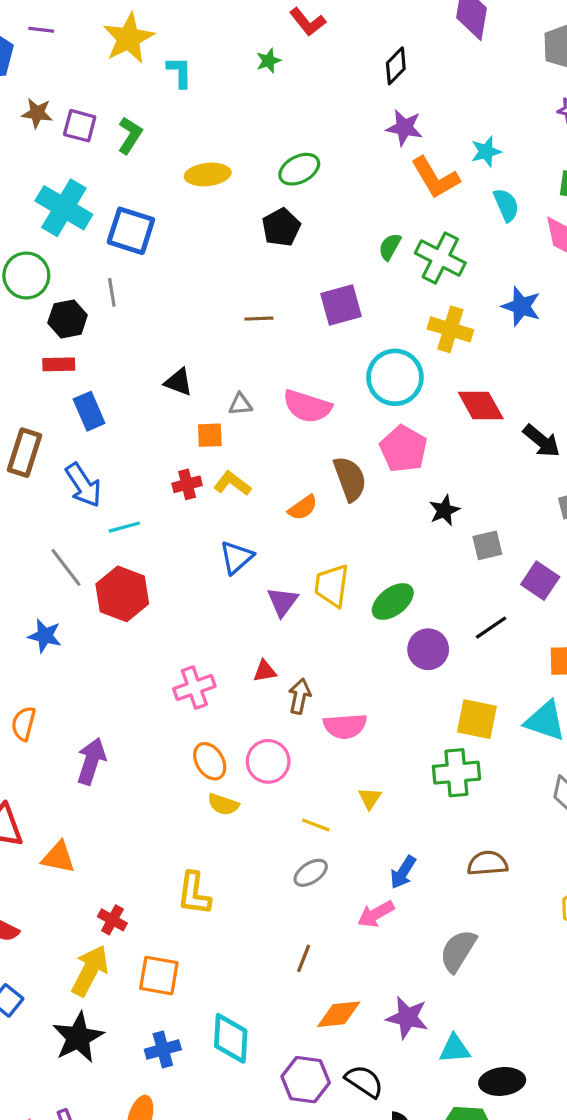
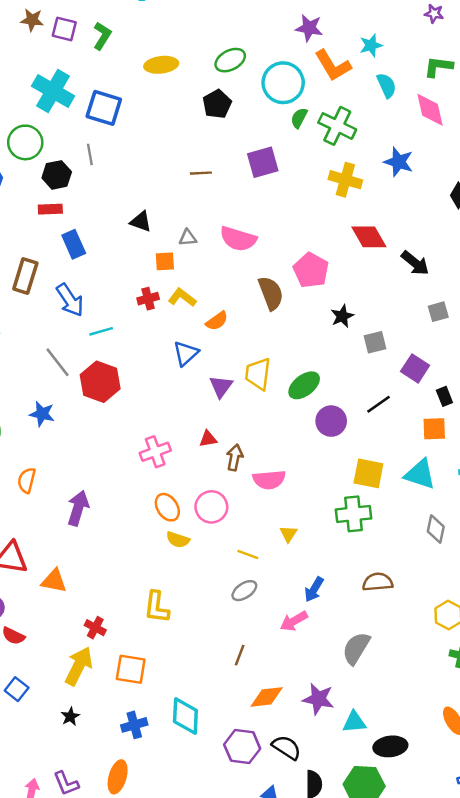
cyan circle: (395, 377) -> (283, 83), moved
orange semicircle: (303, 508) -> (217, 321), moved
black star: (78, 1037) -> (70, 717), size x0.5

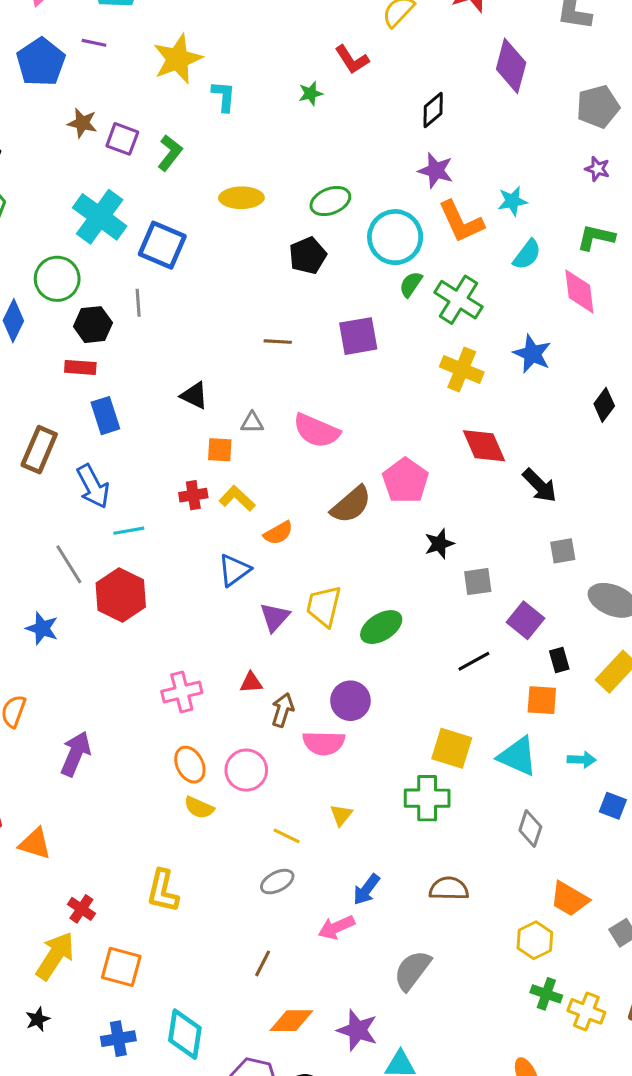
cyan semicircle: (387, 85) -> (527, 255), turned 55
brown semicircle: (271, 293) -> (351, 505), turned 64
purple circle: (331, 421) -> (350, 701), moved

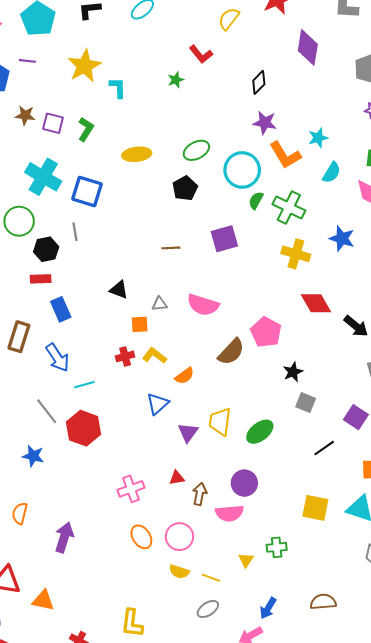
gray square: (478, 582) -> (306, 403), moved, turned 36
green cross: (427, 798) -> (277, 547), moved, size x0.7
yellow semicircle: (199, 808) -> (179, 572), moved

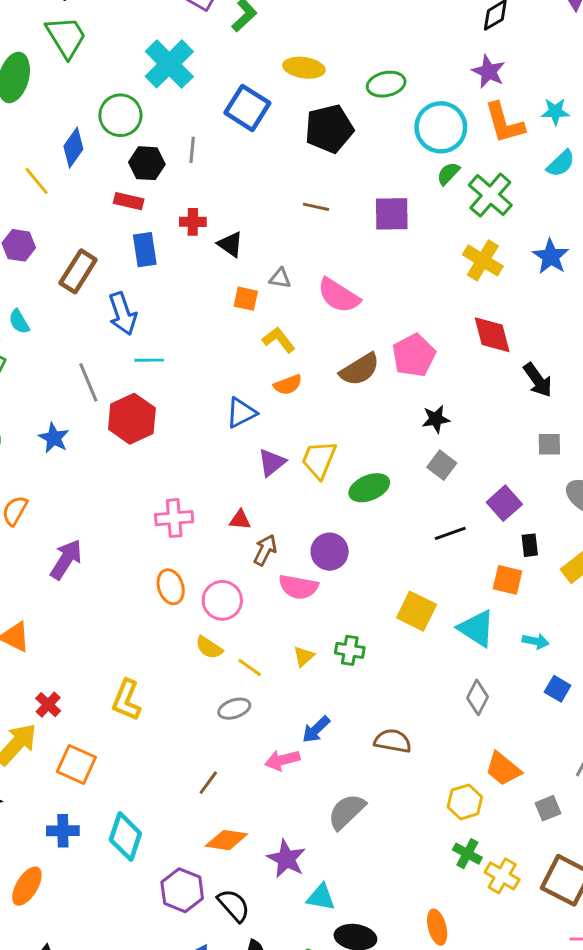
black pentagon: (185, 188) -> (329, 129), moved, size x1.4
blue square: (87, 191) -> (247, 108), moved
red cross: (125, 356) -> (193, 222), moved
yellow L-shape: (155, 356) -> (279, 340), moved

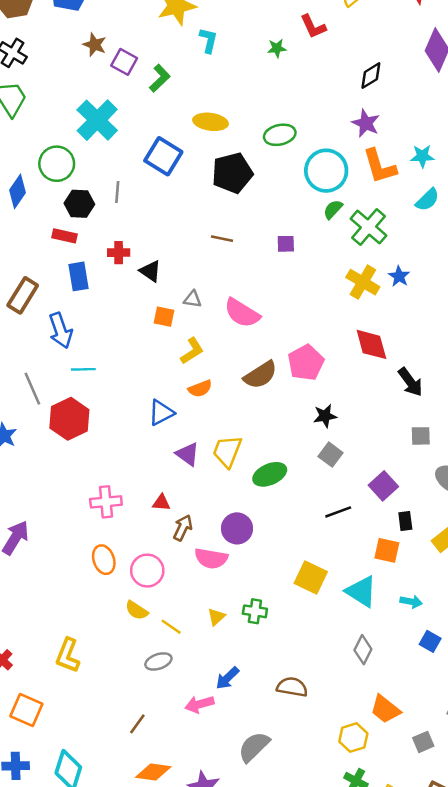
purple square: (392, 214) -> (286, 244), size x0.6
blue star: (551, 256) -> (399, 276), moved, size x0.7
yellow L-shape: (279, 340) -> (192, 351), turned 96
purple triangle: (272, 463) -> (187, 454), turned -45

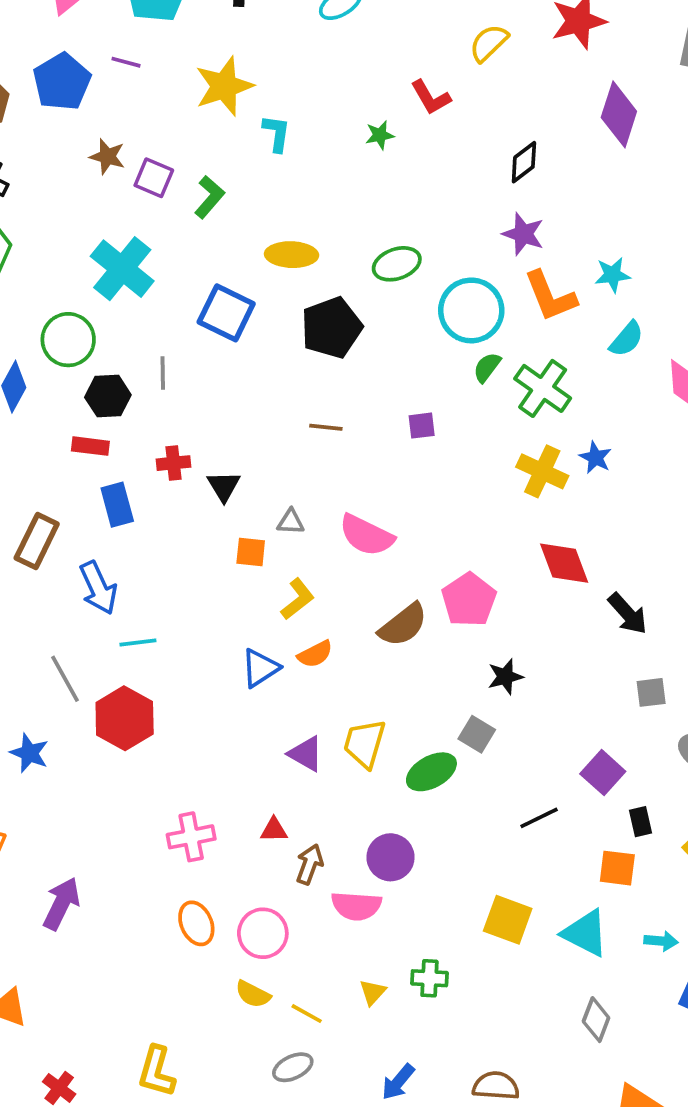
black triangle: (150, 271) -> (224, 486), turned 30
blue triangle: (161, 413) -> (260, 668), moved
gray square: (330, 455) -> (477, 734), moved

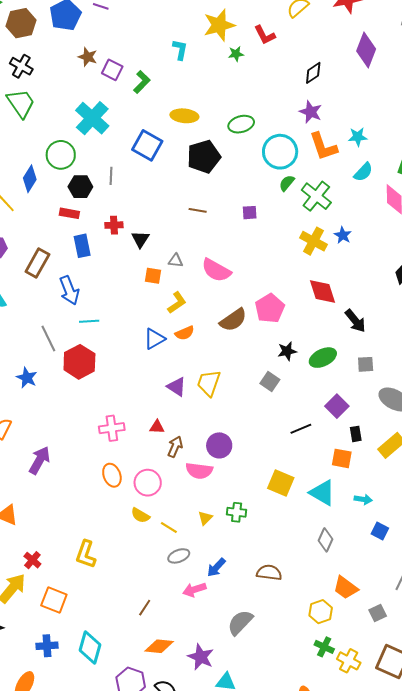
yellow star: (224, 86) -> (219, 25), moved
green ellipse: (431, 772) -> (323, 358), moved
gray ellipse: (293, 1067) -> (179, 556), moved

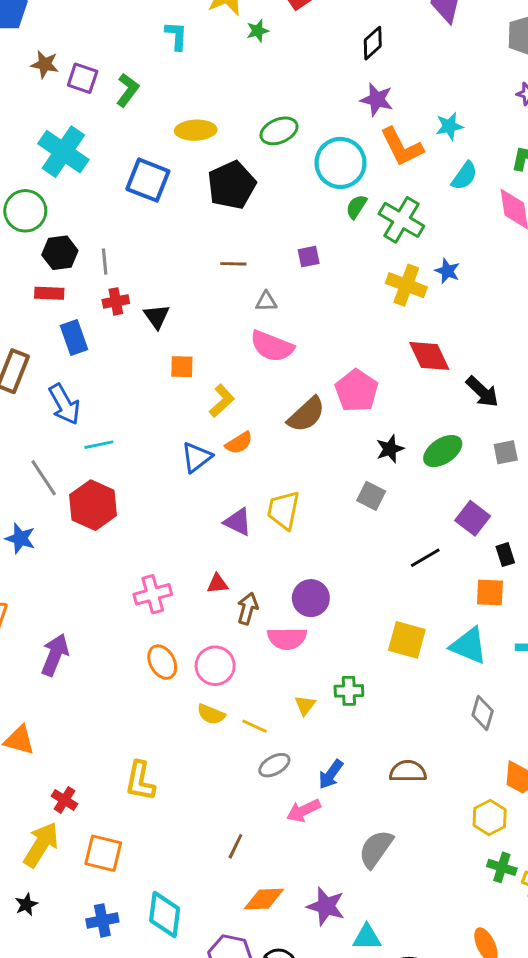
gray line: (111, 176) -> (105, 262), moved
gray triangle: (176, 261) -> (266, 302), moved

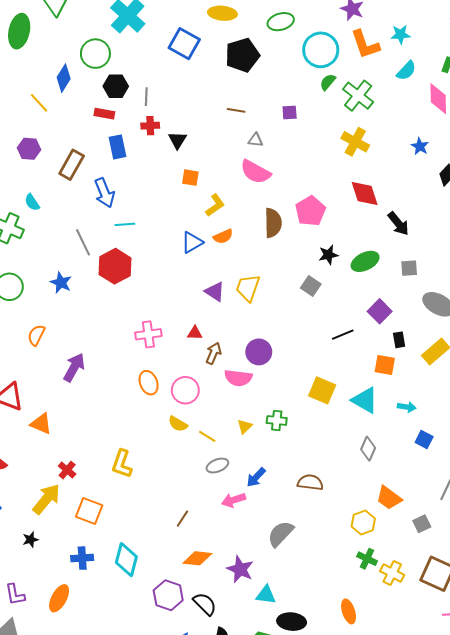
blue star: (447, 271) -> (420, 146), moved
brown semicircle: (306, 415) -> (273, 223), turned -56

